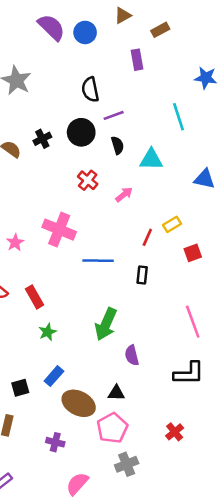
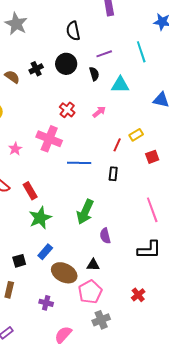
purple line: (114, 115) -> (104, 54), moved
red cross: (88, 180) -> (67, 110), moved
green star: (47, 332) -> (40, 218), size x1.6

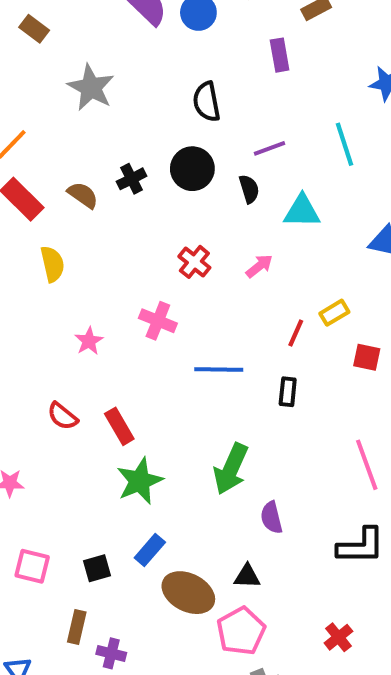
pink cross: (49, 139) -> (158, 321), size x0.7
red square: (152, 157) -> (367, 357), turned 32
purple cross: (46, 303) -> (111, 653), moved

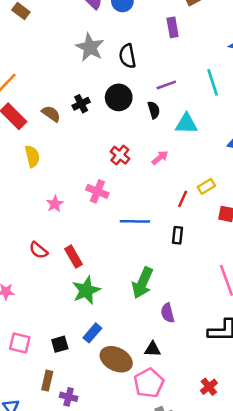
gray star: (91, 88) -> (90, 47), moved

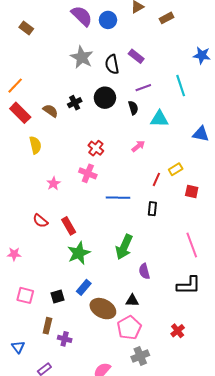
purple rectangle: (173, 27) -> (136, 56), moved, turned -42
red cross: (120, 155) -> (96, 148), moved

